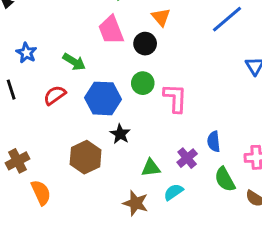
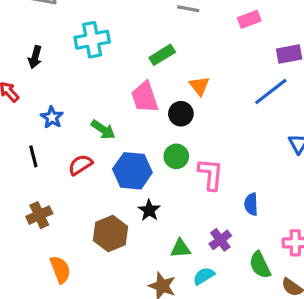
blue semicircle: (214, 141) -> (251, 204), moved
brown cross: (17, 161) -> (39, 215), moved

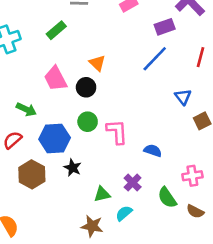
green rectangle: (162, 55) -> (56, 30), moved
blue semicircle: (251, 204) -> (153, 151), turned 120
brown hexagon: (110, 233) -> (32, 174), moved

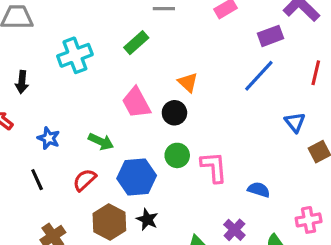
black star: (73, 168) -> (147, 219), moved

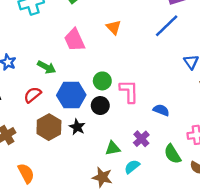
black circle: (174, 113) -> (100, 106), moved

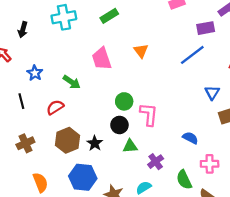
blue hexagon: (71, 95) -> (83, 177), moved
blue semicircle: (161, 110) -> (190, 138), moved
green triangle: (113, 148) -> (130, 146), moved

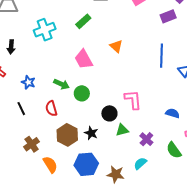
blue line: (192, 55) -> (162, 56), moved, turned -40
green circle: (124, 101) -> (82, 93), moved
red semicircle: (55, 107) -> (51, 108), turned -63
orange semicircle: (40, 182) -> (50, 165), moved

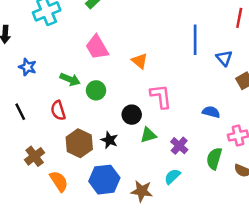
orange triangle: (116, 46) -> (140, 61), moved
blue star: (28, 82) -> (27, 67), moved
green semicircle: (174, 150) -> (214, 159), turned 54

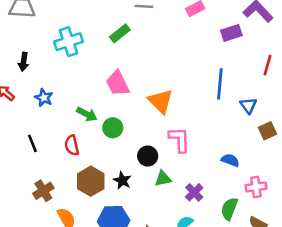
orange triangle: (140, 61) -> (161, 101), size x1.5

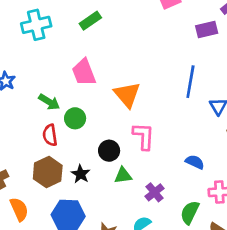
red semicircle: (72, 145) -> (50, 135), moved

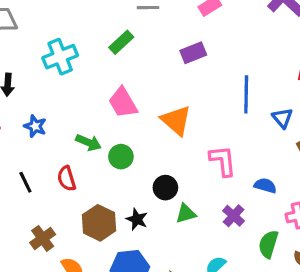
purple rectangle: (207, 29) -> (193, 53), moved
red semicircle: (50, 135) -> (67, 178), moved
pink L-shape: (144, 136) -> (223, 161), moved
purple cross: (155, 192) -> (234, 216), moved

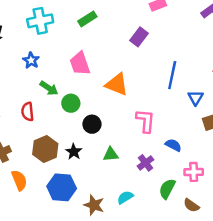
purple rectangle: (193, 53) -> (139, 37), turned -42
orange triangle: (176, 120) -> (117, 84), turned -30
blue star: (35, 126) -> (31, 60), moved
black circle: (165, 188) -> (92, 124), moved

